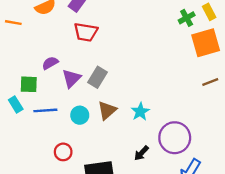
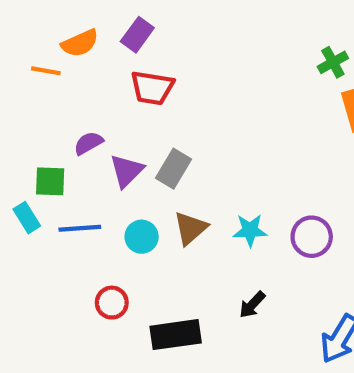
orange line: (13, 23) -> (46, 71), moved
cyan star: (140, 112) -> (250, 230), turned 30
purple circle: (175, 138) -> (312, 237), moved, size x0.7

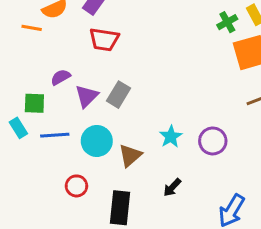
brown triangle: (190, 228) -> (130, 155), moved
cyan star: (250, 230) -> (171, 137), turned -30
cyan circle: (142, 237) -> (97, 141), size x1.4
black rectangle: (176, 335) -> (120, 208), turned -76

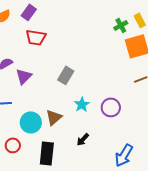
gray rectangle: (119, 95) -> (66, 75), moved
cyan circle: (97, 141) -> (31, 122), moved
red circle: (76, 186) -> (13, 145), moved

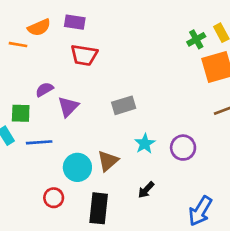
purple rectangle: (29, 12) -> (75, 22), turned 63
gray rectangle: (66, 75) -> (124, 105), turned 42

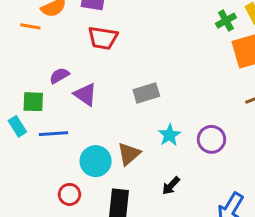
purple triangle: (68, 107) -> (85, 94), turned -40

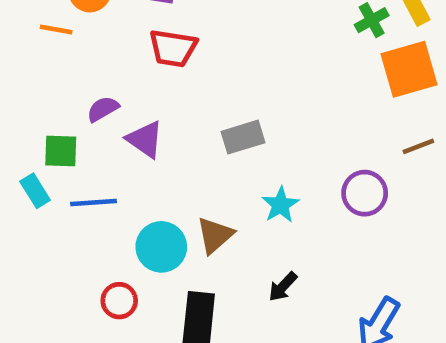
purple circle: (211, 139) -> (365, 193), moved

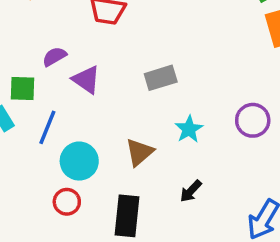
blue line: (93, 202) -> (47, 127), turned -64
cyan circle: (161, 247) -> (79, 161), moved

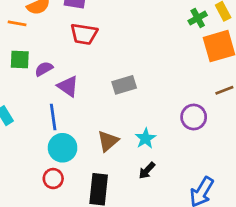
green square: (23, 88) -> (20, 59), moved
blue line: (47, 127) -> (53, 117), moved, turned -30
cyan star: (189, 129) -> (145, 138), moved

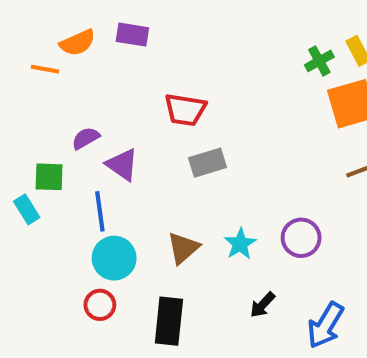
red trapezoid: (84, 34) -> (185, 110), moved
green square: (20, 59) -> (49, 177), moved
purple circle: (194, 117) -> (301, 238), moved
black arrow: (147, 171) -> (262, 305), moved

